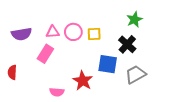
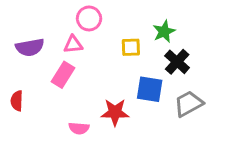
green star: (134, 20) -> (164, 31), moved
pink circle: (73, 32) -> (89, 18), moved
red star: (83, 81) -> (115, 112), turned -30

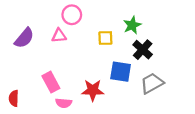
purple semicircle: (30, 47) -> (24, 38), turned -40
pink rectangle: (63, 75) -> (51, 82), moved, turned -60
red semicircle: (17, 101) -> (14, 98), moved

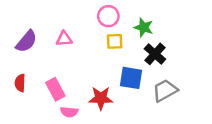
pink circle: (72, 15) -> (108, 16), moved
green star: (132, 25) -> (144, 27), turned -30
red semicircle: (14, 98) -> (20, 83), moved

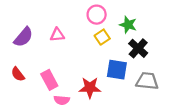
yellow square: (115, 41) -> (102, 37), turned -32
red semicircle: (20, 83) -> (18, 74), turned -40
gray trapezoid: (165, 91) -> (147, 81), turned 35

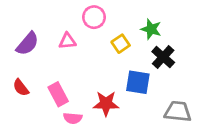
pink circle: (97, 15) -> (94, 17), moved
gray trapezoid: (147, 81) -> (178, 112), moved

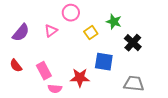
pink triangle: (67, 41) -> (51, 31), turned -32
black cross: (163, 57) -> (133, 43), moved

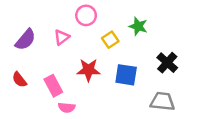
black cross: (133, 43) -> (167, 63), moved
red star: (80, 78) -> (88, 70), moved

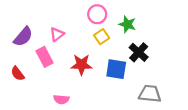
pink circle: (86, 15) -> (97, 14), moved
black cross: (167, 63) -> (139, 52), moved
pink rectangle: (53, 86) -> (45, 57), moved

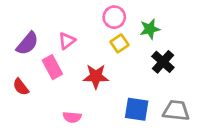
green star: (127, 24) -> (150, 29), turned -30
blue square: (116, 69) -> (137, 109), moved

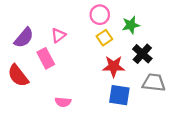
red star: (96, 76) -> (114, 66), moved
red semicircle: (21, 87) -> (18, 76), size x1.5
gray trapezoid: (176, 111) -> (154, 83), moved

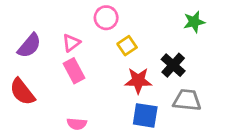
pink circle: (100, 15) -> (106, 18), moved
green star: (131, 25) -> (194, 22), moved
pink rectangle: (46, 58) -> (74, 71), moved

